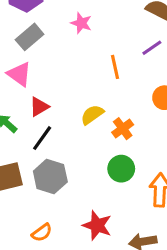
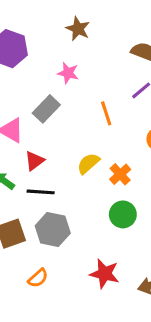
gray rectangle: (30, 37) -> (46, 109), moved
black line: (42, 138) -> (41, 192), turned 64
orange semicircle: (42, 233) -> (38, 278), moved

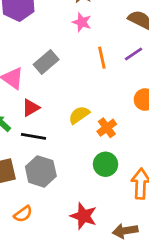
pink star: (68, 73) -> (82, 22), moved
orange line: (106, 113) -> (102, 58), moved

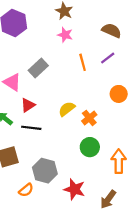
gray hexagon: (41, 171) -> (45, 171), moved
brown arrow: (125, 231) -> (108, 199), turned -42

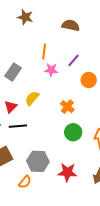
pink star: (65, 35) -> (51, 70), moved
purple line: (108, 58) -> (73, 60), moved
orange line: (83, 62) -> (44, 51), moved, turned 35
yellow semicircle: (67, 109) -> (32, 98), moved

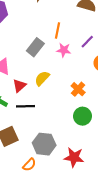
gray rectangle: (13, 72) -> (35, 47), moved

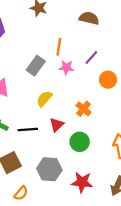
red triangle: (19, 86) -> (57, 125), moved
green circle: (82, 116) -> (80, 142), moved
orange semicircle: (29, 165) -> (21, 193), moved

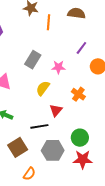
orange line: (59, 47) -> (49, 22), moved
pink star: (66, 67) -> (58, 67), moved
black line: (28, 129) -> (39, 126), moved
green circle: (80, 142) -> (80, 138), moved

